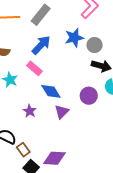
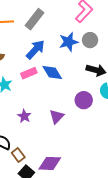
gray circle: (95, 45) -> (90, 40), moved
pink rectangle: (34, 68) -> (29, 73), turned -63
blue diamond: (51, 91) -> (52, 73), moved

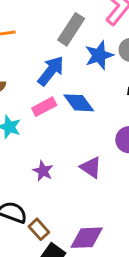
gray rectangle: (35, 19) -> (71, 29), moved
purple triangle: (57, 117) -> (91, 167), turned -35

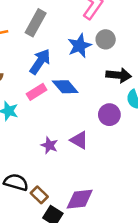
gray rectangle: (71, 29) -> (36, 23), moved
purple star: (43, 171) -> (49, 145), moved

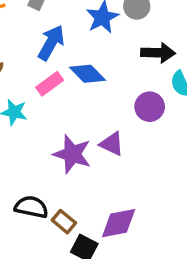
purple star: (49, 145) -> (72, 154), size x1.6

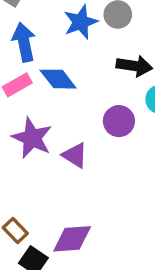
blue arrow: (51, 43) -> (24, 42), turned -48
purple star: (72, 154) -> (32, 138), moved

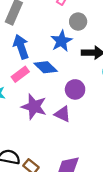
blue star: (81, 22) -> (61, 41), moved
purple circle: (119, 121) -> (75, 89), moved

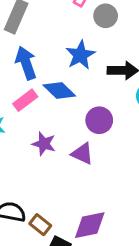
gray circle: (78, 22) -> (106, 16), moved
purple star: (34, 107) -> (44, 144), size x0.7

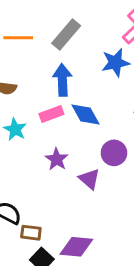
blue star: (80, 55) -> (115, 63), moved
brown rectangle: (40, 225) -> (31, 233), turned -48

